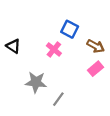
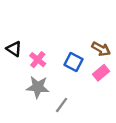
blue square: (70, 29) -> (74, 62), moved
pink cross: (54, 49) -> (38, 60), moved

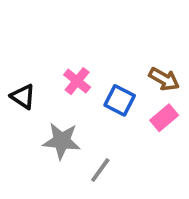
black triangle: (14, 49) -> (23, 97), moved
pink cross: (38, 60) -> (77, 81), moved

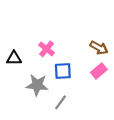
black triangle: (23, 97) -> (14, 58), turned -35
blue square: (120, 100) -> (63, 71), moved, turned -30

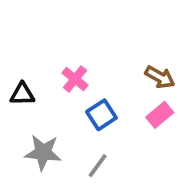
blue square: (63, 71) -> (101, 115), turned -30
gray star: (37, 85) -> (43, 152), moved

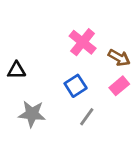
pink cross: (75, 79) -> (83, 42), moved, size x1.4
gray line: (98, 166) -> (87, 117), moved

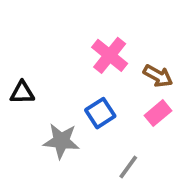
gray star: (32, 114) -> (61, 141), moved
gray line: (87, 117) -> (128, 167), moved

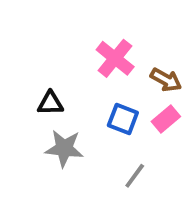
black triangle: (22, 93) -> (50, 103), moved
blue square: (100, 113) -> (123, 119), moved, turned -36

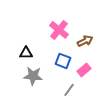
brown arrow: (166, 80) -> (85, 41), turned -56
pink rectangle: (166, 119) -> (84, 70), moved

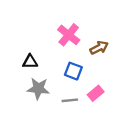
pink rectangle: (84, 70) -> (96, 93), moved
gray line: (69, 90) -> (70, 100), moved, turned 48

